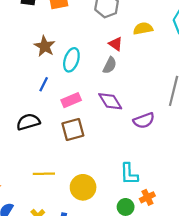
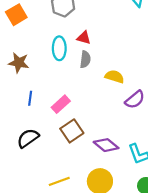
yellow semicircle: (143, 28) -> (115, 77), moved, turned 48
cyan ellipse: (71, 60) -> (59, 48), moved
purple diamond: (110, 101) -> (106, 145), moved

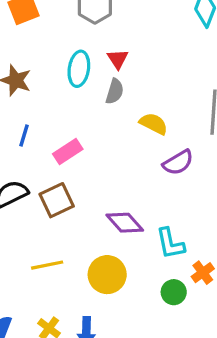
red triangle: (84, 38) -> (118, 59), turned 32
brown square: (72, 131) -> (57, 200), moved

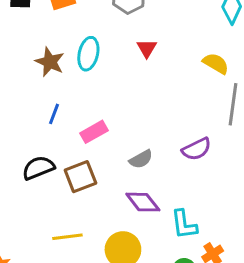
cyan ellipse: (79, 69) -> (88, 54), moved
gray semicircle: (115, 91) -> (141, 159), moved, turned 40
yellow semicircle: (154, 124) -> (216, 63), moved

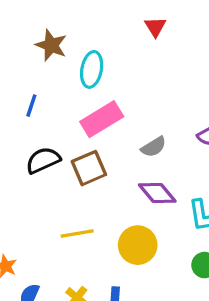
cyan ellipse: (88, 54) -> (92, 69), moved
blue line: (54, 114) -> (31, 106), moved
pink rectangle: (94, 132) -> (102, 119), size x1.4

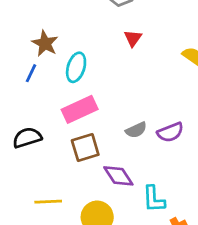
blue line: (31, 106) -> (31, 73), moved
gray semicircle: (154, 147) -> (136, 130), moved
brown square: (89, 168) -> (85, 147), moved

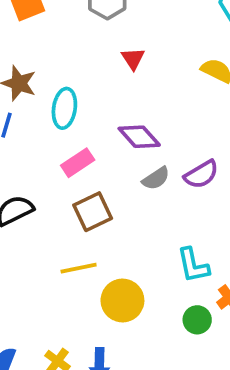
pink rectangle: (80, 109) -> (78, 163), size x0.7
purple diamond: (118, 176) -> (139, 137), moved
yellow line: (48, 202) -> (79, 268), moved

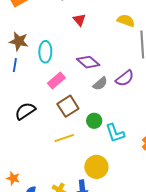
cyan L-shape: (193, 265) -> (115, 133), moved
yellow circle: (122, 300) -> (96, 167), moved
green circle: (197, 320) -> (94, 121), moved

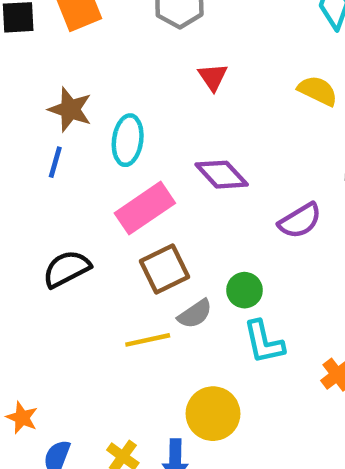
pink rectangle: (56, 81) -> (145, 208), size x1.4
gray semicircle: (100, 84) -> (195, 314), moved
green circle: (94, 121) -> (245, 290), moved

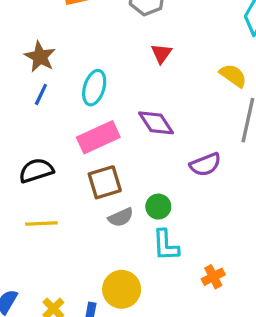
brown star: (70, 109) -> (40, 57), moved
yellow line: (148, 340) -> (41, 224), moved

